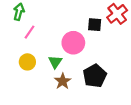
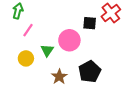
green triangle: (55, 62) -> (47, 50), moved

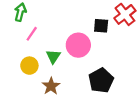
brown star: (59, 77) -> (51, 86), moved

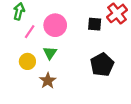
pink circle: (78, 45) -> (55, 25), moved
black pentagon: (101, 80) -> (102, 65), moved

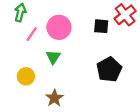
yellow circle: (27, 61) -> (26, 76), moved
brown star: (48, 81) -> (54, 98), moved

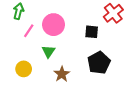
black square: (101, 26) -> (92, 32), moved
brown star: (54, 98) -> (62, 74), moved

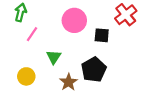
pink circle: (54, 25) -> (74, 20), moved
black pentagon: (99, 63) -> (94, 70), moved

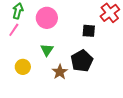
pink circle: (74, 20) -> (47, 18), moved
pink line: (32, 34) -> (14, 30), moved

